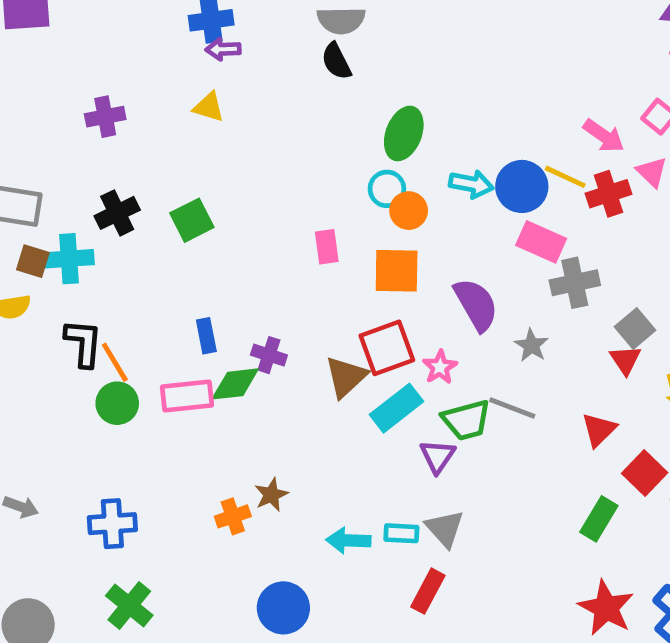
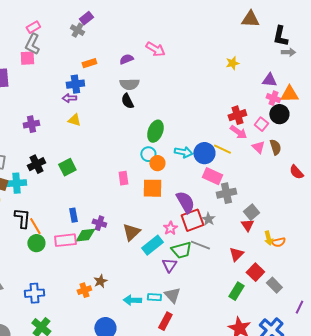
purple arrow: (223, 49) -> (69, 98), moved
red cross: (608, 194) -> (237, 115), moved
red square: (387, 348) -> (192, 220), moved

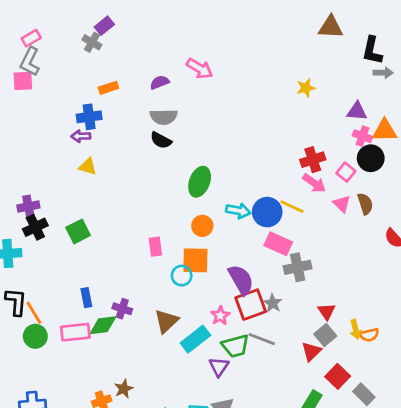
black semicircle: (127, 101) -> (161, 140), turned -35
purple cross: (31, 124) -> (28, 207), moved
cyan circle: (148, 154) -> (182, 276), moved
gray square: (251, 212) -> (325, 335), moved

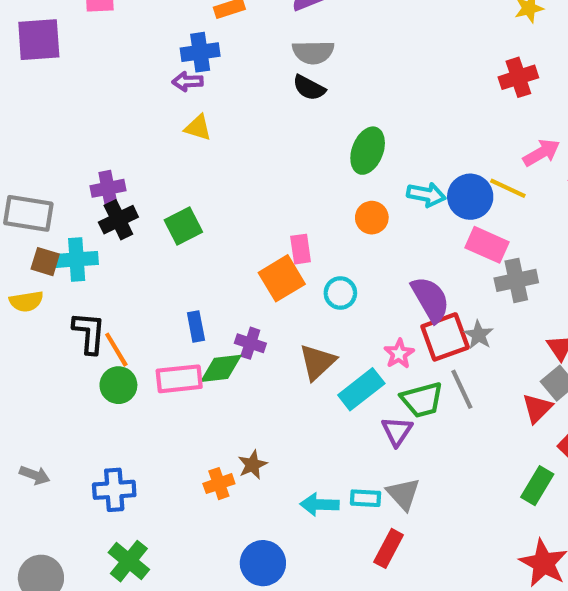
red cross: (313, 160) -> (518, 77), moved
pink arrow: (314, 183) -> (541, 153), turned -65
orange square: (195, 260) -> (282, 278), moved, turned -32
gray line: (262, 339) -> (462, 389), turned 44

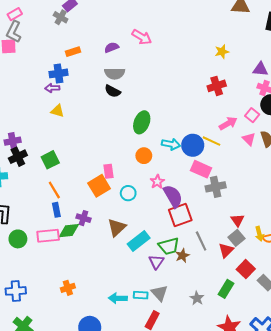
gray star: (479, 335) -> (197, 298), moved
orange line: (116, 350) -> (54, 190), moved
pink star: (399, 354) -> (157, 182), moved
gray line: (462, 389) -> (201, 241), moved
brown star: (252, 465) -> (182, 256), moved

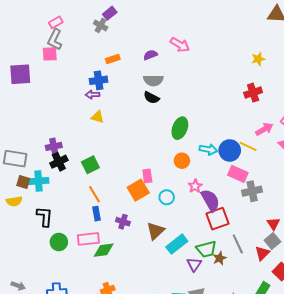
green diamond: (69, 231) -> (104, 250), moved

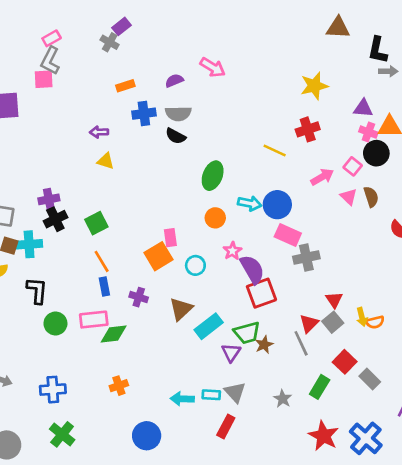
yellow star: (258, 59) -> (314, 86), size x1.5
blue cross: (99, 80) -> (144, 114), moved
yellow line: (248, 146) -> (275, 151), moved
gray line: (238, 244) -> (301, 343), moved
red triangle: (262, 253) -> (309, 324), moved

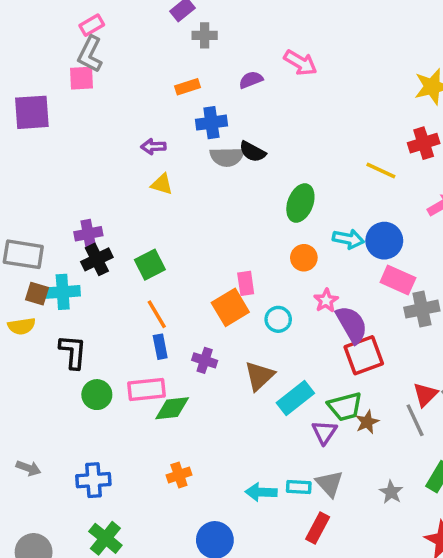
gray cross: (110, 42) -> (205, 35), moved, turned -30
gray semicircle: (178, 114) -> (227, 157), moved

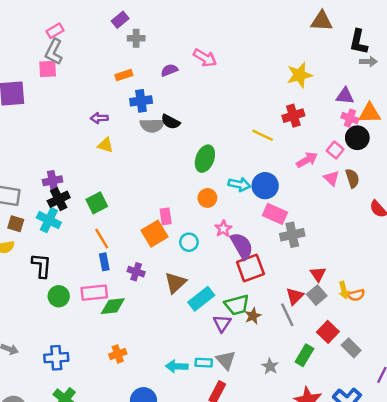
cyan cross: (63, 292) -> (49, 220), moved, turned 30

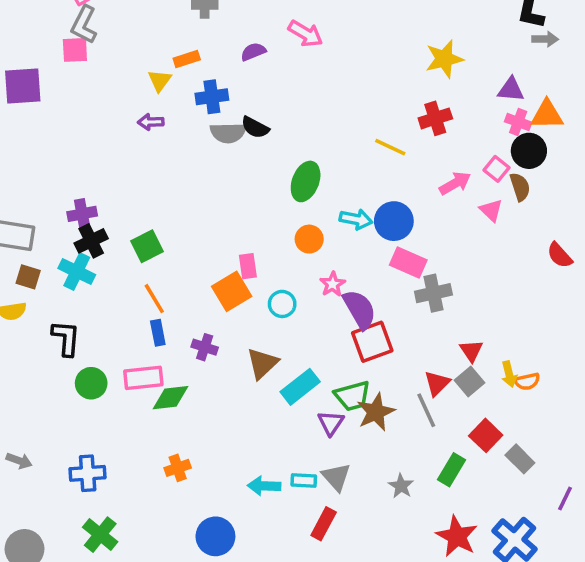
yellow triangle: (105, 145) -> (160, 81), moved, turned 49
brown semicircle: (352, 178) -> (520, 187), moved
brown star: (253, 316) -> (376, 412), size x1.5

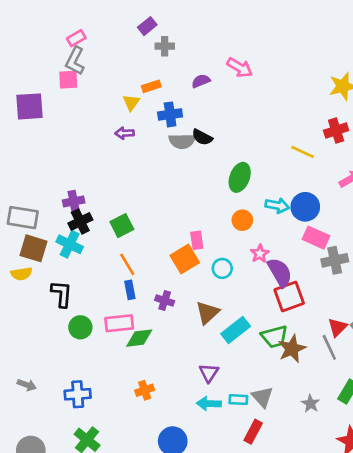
brown square: (28, 277) -> (33, 248), size x1.5
purple triangle: (331, 423) -> (209, 373), moved

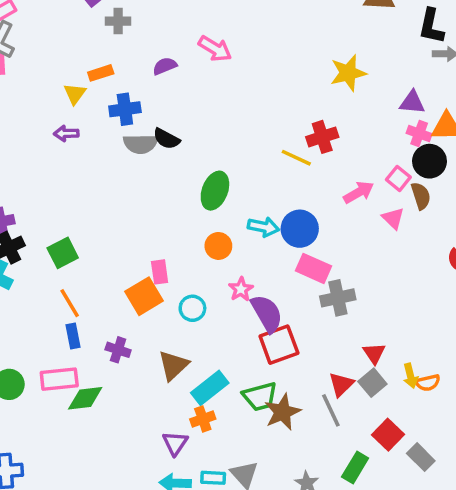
red cross: (336, 130) -> (322, 137), moved
orange cross: (145, 390) -> (203, 419), moved

